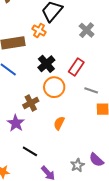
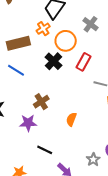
orange cross: (39, 30) -> (43, 29), turned 32
orange circle: (54, 87) -> (66, 41), moved
purple star: (16, 123) -> (28, 123), turned -30

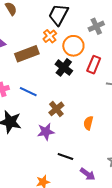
gray cross: (91, 24) -> (96, 26), turned 35
blue line: (16, 70) -> (28, 92), moved

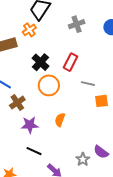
orange circle: (73, 46) -> (49, 85), moved
brown cross: (56, 109) -> (17, 103), moved
purple star: (46, 132) -> (30, 125), moved

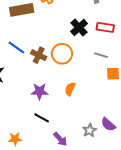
black cross: (40, 62) -> (79, 28), moved
red rectangle: (71, 62) -> (105, 27), moved, turned 66
brown cross: (17, 103) -> (39, 55), moved, turned -35

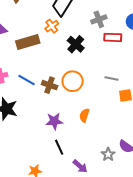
red rectangle: (105, 27) -> (113, 37), moved
black cross: (79, 28) -> (76, 44), moved
black line: (42, 118) -> (59, 147), turned 42

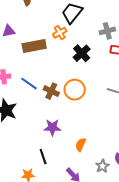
orange semicircle: (84, 115) -> (81, 145), moved
black line: (59, 147) -> (43, 157), moved

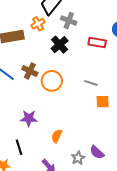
gray cross: (107, 31) -> (69, 21), moved, turned 35
brown cross: (51, 91) -> (30, 71), moved

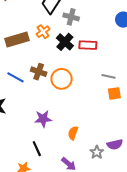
orange cross: (38, 24) -> (43, 32), moved
red rectangle: (97, 42) -> (88, 45), moved
gray line: (91, 83) -> (109, 76), moved
purple semicircle: (97, 152) -> (115, 144), turned -49

